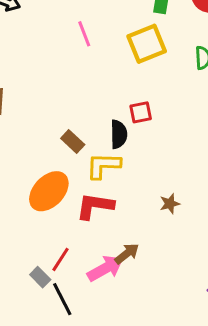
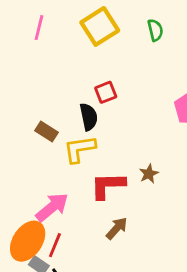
pink line: (84, 34) -> (39, 28), turned 45
orange ellipse: (49, 191) -> (28, 241), moved
red L-shape: (95, 206) -> (108, 185), moved
pink arrow: (105, 268) -> (52, 207), moved

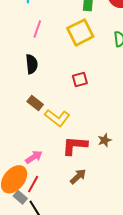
black semicircle: (89, 117) -> (32, 64), moved
yellow L-shape: (80, 149) -> (57, 118), turned -140
pink arrow: (52, 207) -> (34, 157), size x0.7

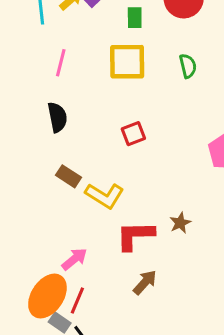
yellow square: (80, 32) -> (127, 62), turned 32

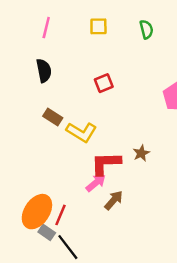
yellow square: (127, 62) -> (98, 26), size x0.6
pink arrow: (74, 259) -> (96, 183), moved

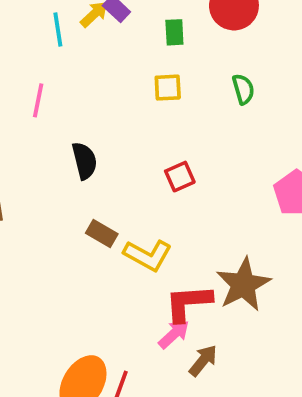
pink line: (46, 28) -> (38, 100), moved
brown star: (141, 153) -> (243, 285), size x2.0

